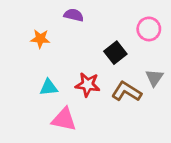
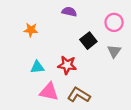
purple semicircle: (74, 15) -> (69, 12), moved
gray triangle: (154, 78) -> (114, 51), moved
brown L-shape: (127, 92) -> (79, 95), moved

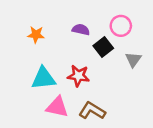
purple semicircle: (69, 12) -> (81, 30), moved
pink circle: (114, 22) -> (121, 26), moved
cyan triangle: (37, 67) -> (43, 78), size x1.5

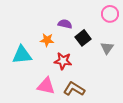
pink circle: (121, 26) -> (110, 14), moved
orange star: (36, 35) -> (47, 40), moved
cyan triangle: (43, 78) -> (22, 55), moved

